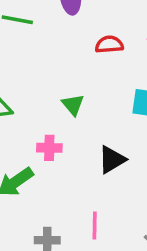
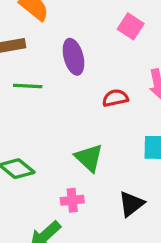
green triangle: (73, 105) -> (89, 158), size x1.4

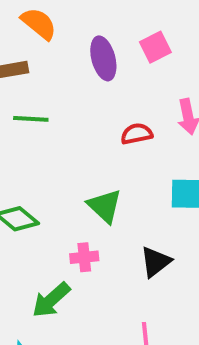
pink square: (131, 26) -> (155, 47), turned 30
purple ellipse: (73, 57) -> (103, 58), moved

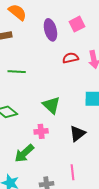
green line: (31, 119) -> (17, 72), moved
red semicircle: (137, 134) -> (71, 58), moved

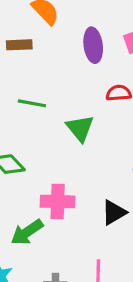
green triangle: (51, 105) -> (80, 128), moved
pink cross: (41, 131) -> (58, 202), size x1.5

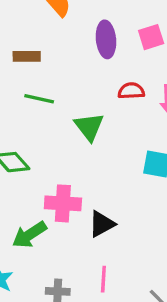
brown rectangle: (19, 45) -> (27, 56), moved
black triangle: (114, 212) -> (102, 224), moved

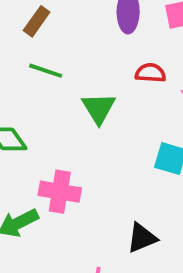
brown rectangle: (27, 56) -> (37, 21), turned -60
black triangle: (102, 224) -> (142, 238), moved

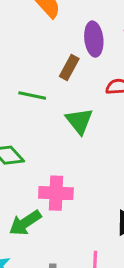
brown rectangle: (37, 21) -> (69, 68), moved

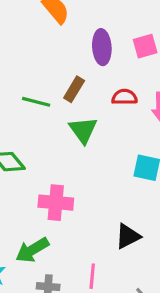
brown rectangle: (69, 68) -> (74, 89), moved
green arrow: (25, 223) -> (32, 250), moved

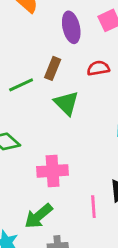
green line: (36, 102) -> (21, 85), turned -30
pink line: (92, 276) -> (93, 207), moved

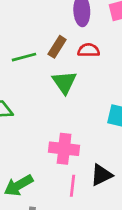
red semicircle: (98, 68) -> (89, 50), moved
pink cross: (53, 171) -> (64, 149), moved

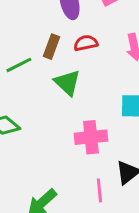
pink cross: (64, 149) -> (91, 137), moved

